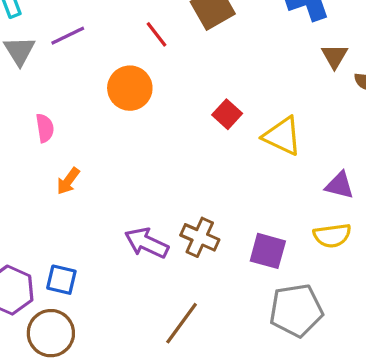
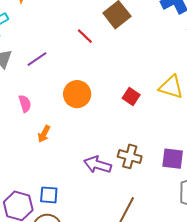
purple line: (68, 36) -> (37, 59), moved
orange circle: (130, 88) -> (77, 94), moved
red square: (227, 114) -> (131, 96), moved

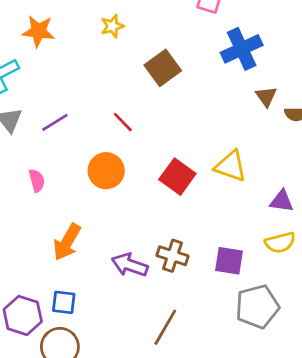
red line: (85, 36) -> (123, 122), moved
red square: (131, 96) -> (177, 177), size x1.5
orange arrow: (44, 134) -> (67, 242), moved, size x1.6

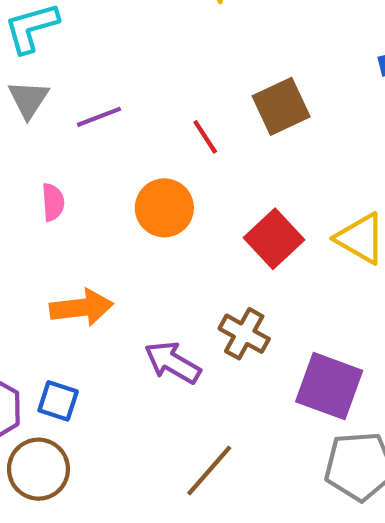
brown square: (163, 68) -> (281, 106), moved
orange arrow: (67, 242) -> (81, 308), turned -138
brown cross: (172, 256) -> (244, 334), moved
purple square: (229, 261) -> (329, 386), size x1.4

